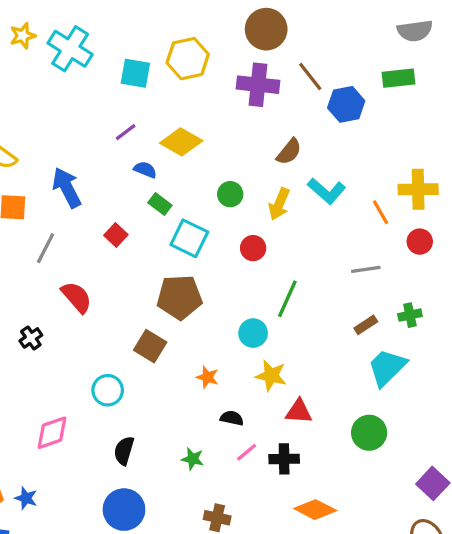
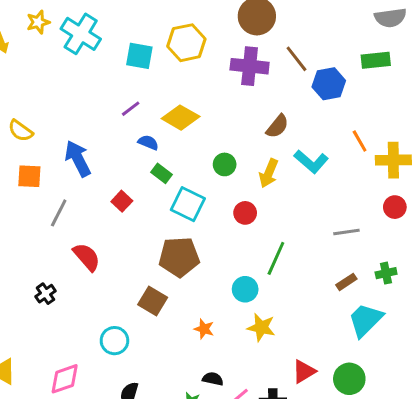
orange line: (381, 212) -> (360, 141), moved
red triangle: (299, 411) -> (304, 371), moved, turned -35
black semicircle: (232, 418) -> (213, 379), moved

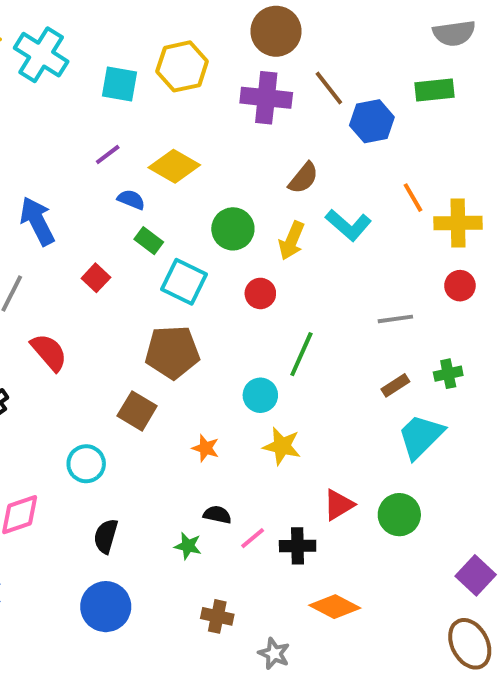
green circle: (225, 164) -> (233, 229), size x1.4

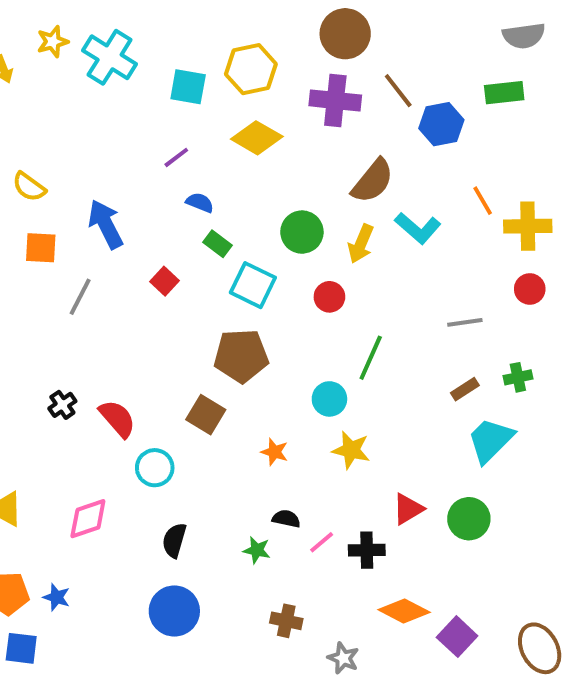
yellow diamond: (174, 166) -> (257, 138), moved
brown semicircle: (303, 178) -> (373, 181), size x1.4
red semicircle: (49, 352) -> (117, 419), moved
purple square: (476, 575) -> (457, 637), moved

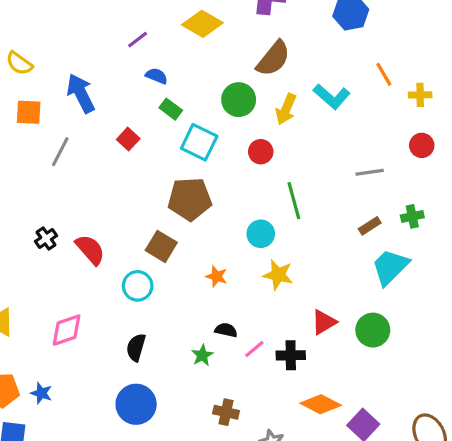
brown semicircle: (373, 181) -> (273, 59), moved
yellow cross: (528, 226) -> (420, 95), size x0.6
green line: (371, 358) -> (294, 201), turned -39
cyan circle: (155, 468) -> (138, 286), moved
green star: (257, 550) -> (202, 355), turned 30

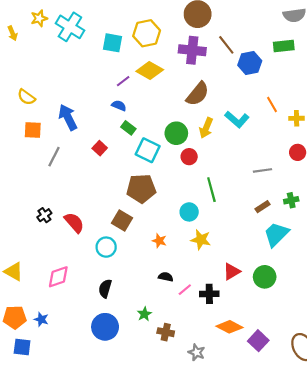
purple line: (138, 40) -> (123, 81), moved
green circle: (239, 100) -> (176, 133), moved
green star: (202, 355) -> (144, 314), moved

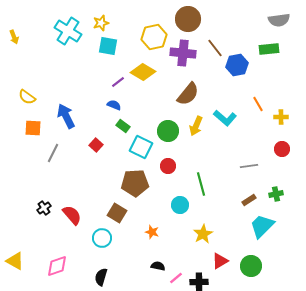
yellow star: (39, 18) -> (101, 23), moved
yellow hexagon: (147, 33) -> (154, 37), moved
red circle: (189, 157) -> (168, 166), moved
yellow star: (201, 240) -> (203, 234), moved, turned 30

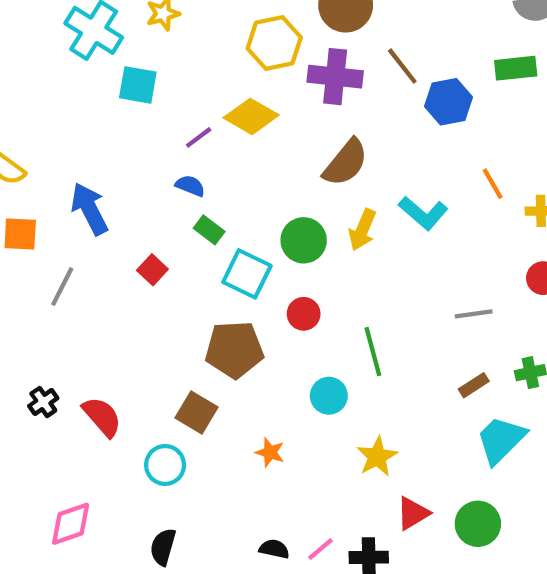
cyan square: (108, 46) -> (138, 85), moved
black semicircle: (158, 266) -> (274, 549), moved

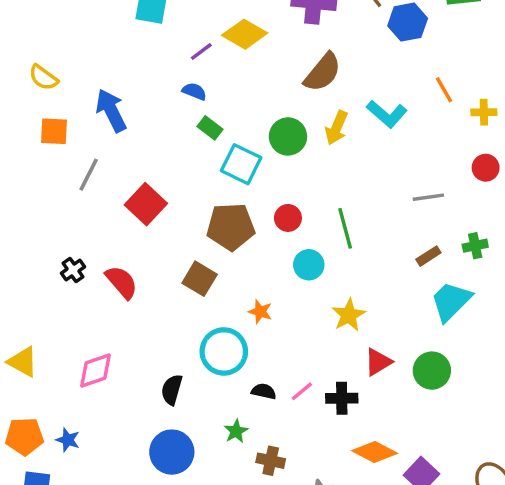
red square: (152, 270) -> (146, 204), moved, size x1.6
red circle: (304, 314) -> (288, 218), moved
cyan circle: (165, 465) -> (224, 351), moved, size x1.4

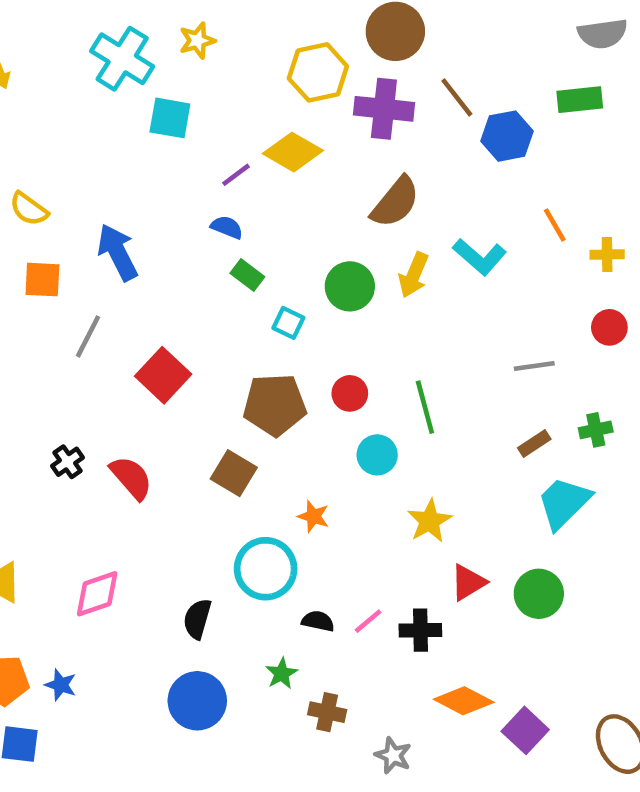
cyan square: (241, 164) -> (288, 323), size x0.6

